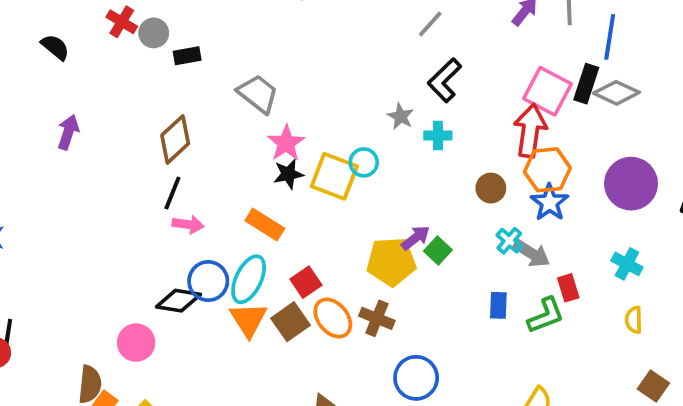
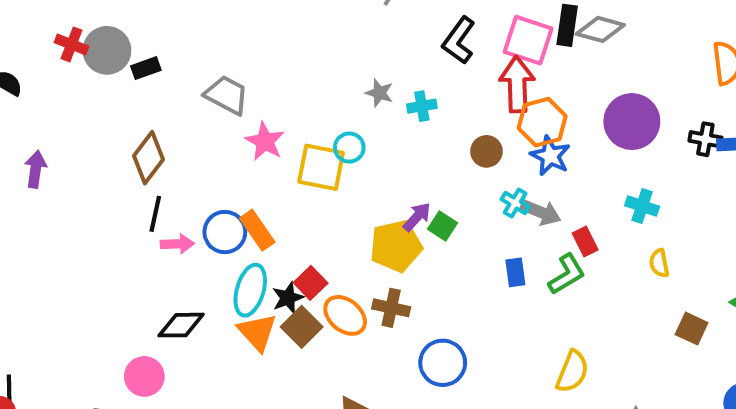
gray circle: (154, 33) -> (107, 50), size x1.5
black L-shape: (445, 80) -> (459, 40), moved
black star: (288, 174) -> (288, 298), moved
orange rectangle: (265, 224) -> (257, 230), turned 33
blue circle: (208, 281) -> (225, 232), moved

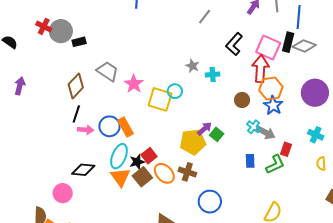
gray trapezoid: (227, 95) -> (108, 71), moved
red rectangle: (585, 241) -> (286, 149), turned 40

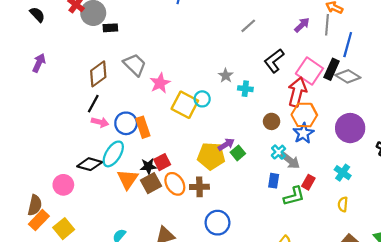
cyan ellipse: (119, 156) -> (113, 154), moved
blue rectangle: (250, 161) -> (274, 181), moved
brown cross: (187, 172) -> (199, 187), turned -30

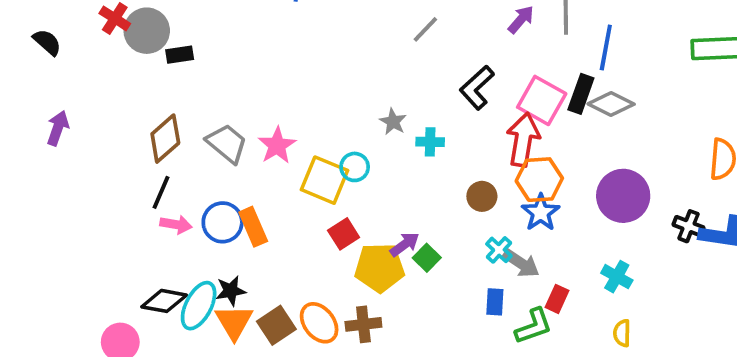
gray trapezoid: (135, 65) -> (227, 143), moved
cyan ellipse: (113, 154) -> (199, 306), moved
red square: (162, 162) -> (344, 234), moved
black star: (148, 166) -> (231, 291), moved

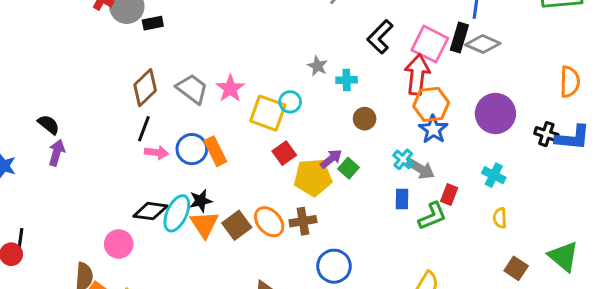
black semicircle: (47, 42) -> (49, 125), moved
purple arrow: (58, 128) -> (57, 153), moved
brown circle: (482, 196) -> (365, 119), moved

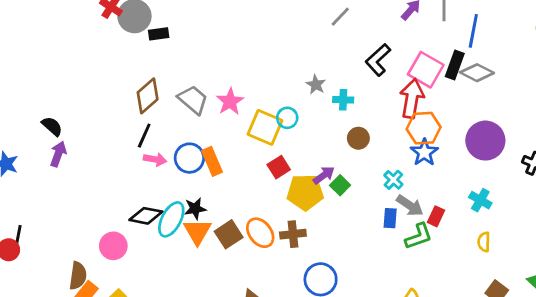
gray arrow: (420, 169) -> (410, 206), moved

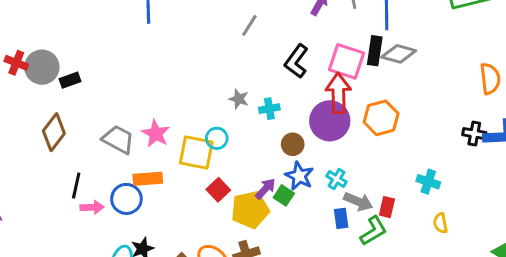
brown diamond: (148, 96) -> (54, 132), moved
orange hexagon: (424, 128) -> (381, 118), moved
purple circle: (485, 141) -> (330, 121), moved
blue star: (424, 152) -> (299, 176), moved
orange rectangle: (212, 161) -> (148, 179), moved, turned -60

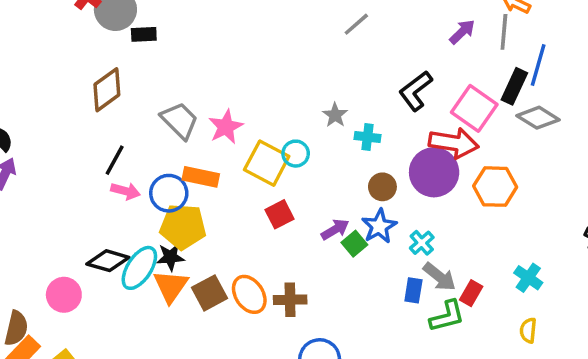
gray line: (249, 25) -> (356, 24), moved
black rectangle: (375, 51) -> (514, 86), moved
red arrow: (338, 93) -> (454, 143), turned 84
yellow pentagon: (250, 210) -> (183, 227), moved

